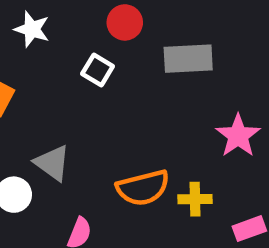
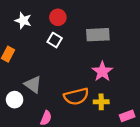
red circle: (125, 22) -> (58, 17), moved
pink star: (238, 136) -> (102, 71), moved

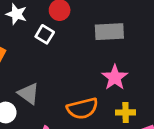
white square: (55, 40) -> (45, 34), moved
yellow cross: (101, 102) -> (126, 112), moved

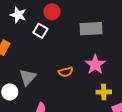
gray triangle: (29, 94) -> (28, 77), turned 36
orange semicircle: (82, 108) -> (66, 72), moved, size x0.6

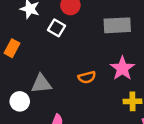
gray triangle: (28, 77) -> (41, 84), turned 42

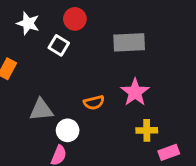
white circle: (20, 101) -> (68, 130), moved

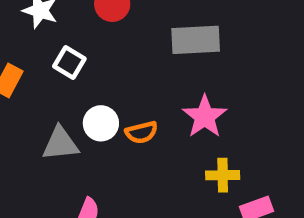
white square: (59, 45) -> (69, 62), moved
white circle: (68, 130) -> (101, 123), moved

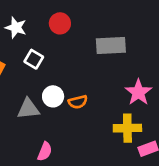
pink star: (205, 117) -> (138, 92), moved
yellow cross: (223, 175) -> (127, 128), size x1.4

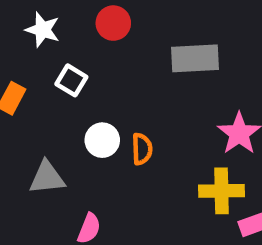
orange semicircle: (78, 102) -> (142, 149), turned -78
gray triangle: (28, 109) -> (47, 178), moved

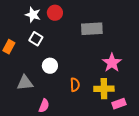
white star: (43, 30) -> (33, 15), moved
orange semicircle: (142, 149) -> (75, 85), moved

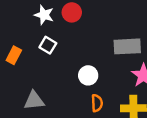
gray rectangle: (92, 29) -> (127, 46), moved
white circle: (50, 66) -> (88, 75), moved

